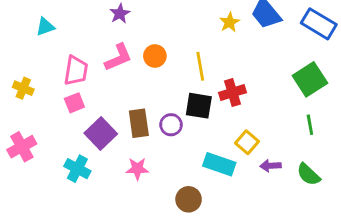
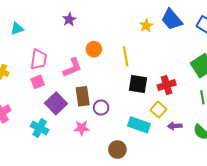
pink L-shape: (118, 57) -> (72, 68), moved
red cross: (232, 93) -> (167, 85), moved
black square: (199, 106) -> (138, 84), moved
purple circle: (171, 125) -> (101, 108), moved

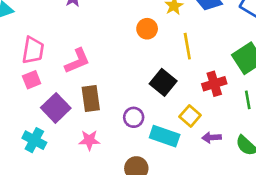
orange circle: (94, 49) -> (147, 29), moved
yellow line: (126, 56) -> (187, 46), moved
black square: (138, 84) -> (163, 82), turned 30
red cross: (167, 85) -> (214, 84), moved
purple circle: (101, 108) -> (134, 117), moved

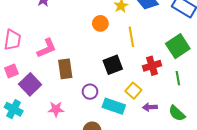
pink square: (32, 80) -> (11, 71), moved
black square: (163, 82) -> (113, 65), turned 30
brown rectangle: (91, 99) -> (65, 69), moved

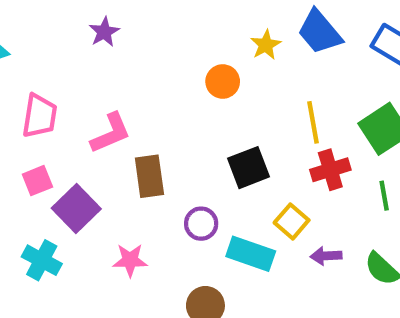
yellow line: (131, 37) -> (313, 122), moved

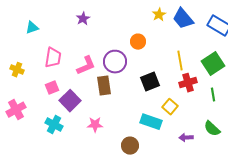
yellow star: (266, 45) -> (159, 15), moved
purple circle: (201, 224) -> (115, 62), moved, size x1.5
purple arrow: (326, 256) -> (186, 138), moved

